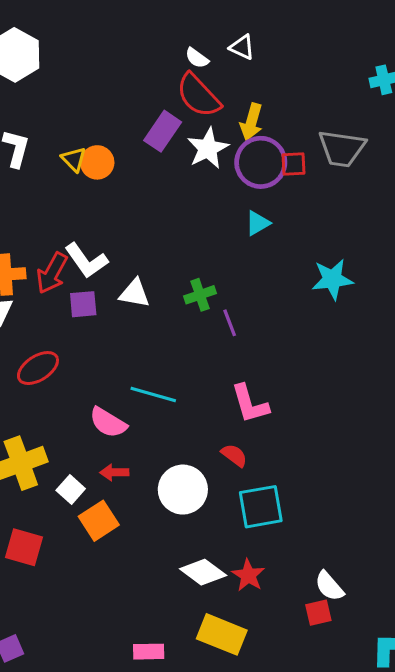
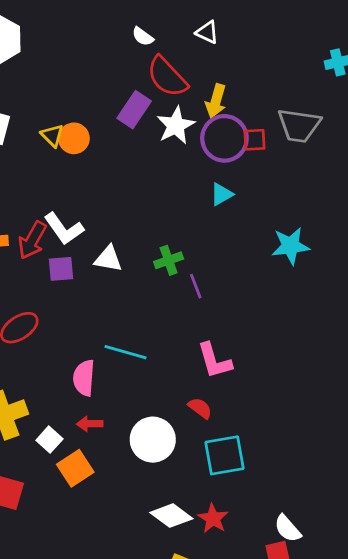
white semicircle: (197, 58) -> (143, 37), moved
pink semicircle: (108, 423) -> (84, 378), turned 63

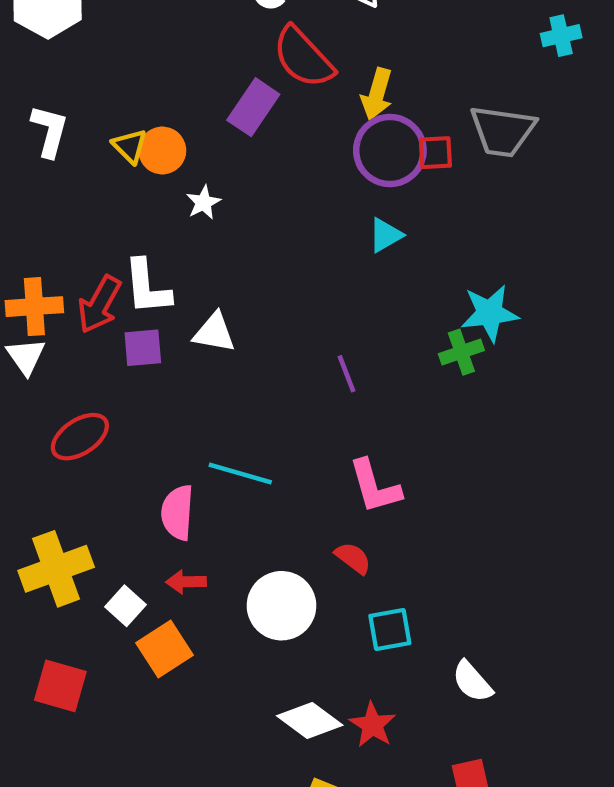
white star: (176, 125) -> (203, 203), moved, size x0.6
white L-shape: (64, 229) -> (147, 287), turned 30
green cross: (169, 260) -> (461, 352), moved
cyan square: (224, 455) -> (390, 630), size x0.7
white semicircle: (288, 528) -> (472, 682), moved

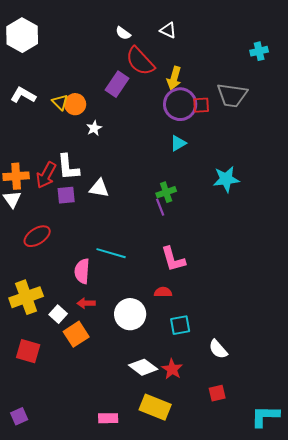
white L-shape: (50, 131) -> (23, 95), turned -75
green cross: (461, 352) -> (166, 192), moved
red semicircle: (353, 558) -> (163, 292), turned -36

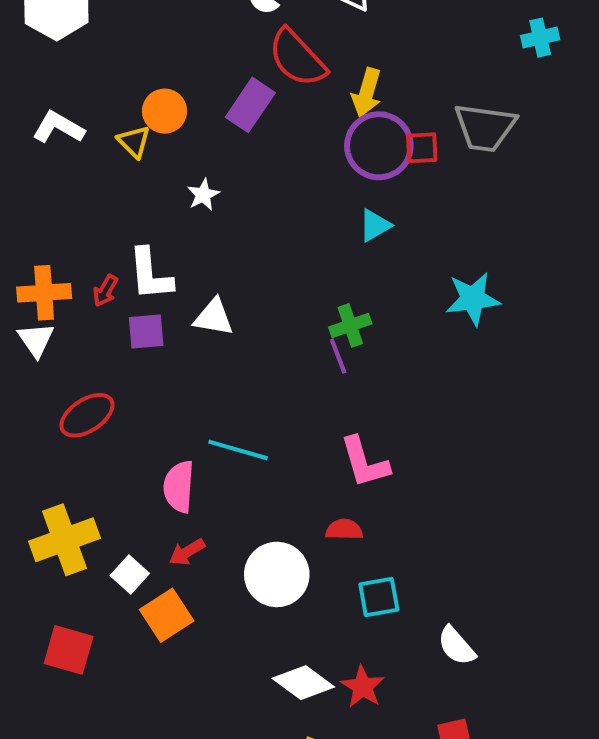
orange circle: (75, 104) -> (165, 111), moved
red arrow: (46, 175) -> (105, 291), size x0.6
red arrow: (86, 303) -> (187, 552), turned -30

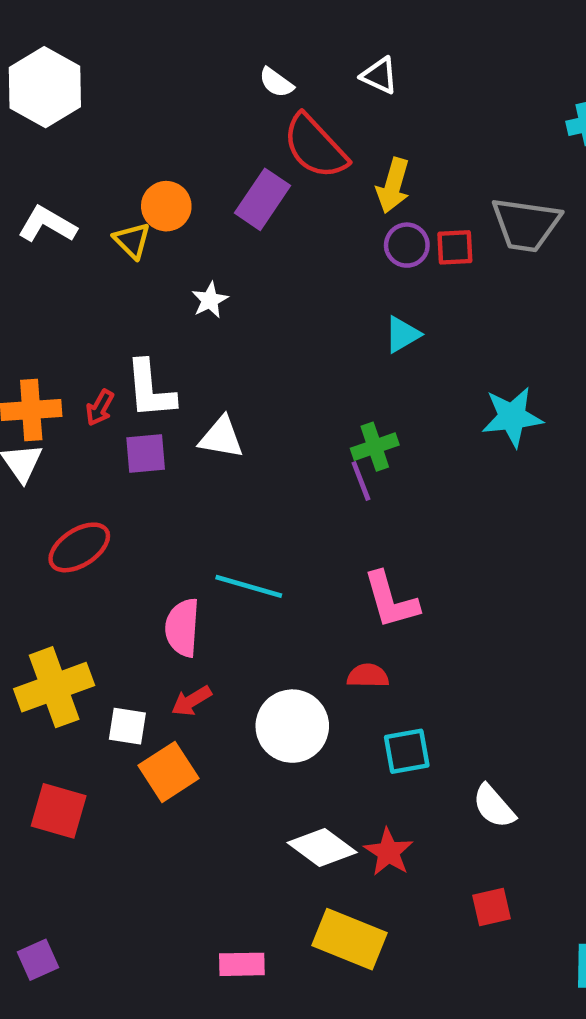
purple circle: (379, 146) -> (407, 245), size x0.6
white square: (130, 574) -> (127, 726), turned -33

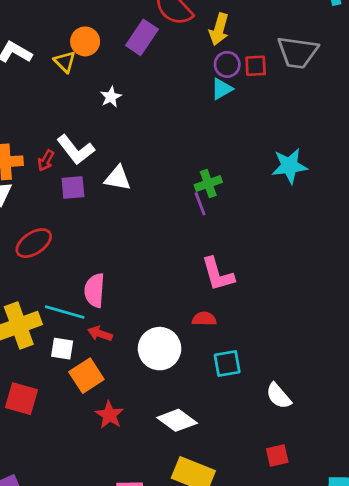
cyan triangle: (402, 334) -> (222, 89), moved
white L-shape: (150, 389) -> (76, 150), turned -33
cyan line: (249, 586) -> (65, 312), moved
red arrow: (191, 701) -> (100, 334), turned 50
red star: (388, 852) -> (109, 415), moved

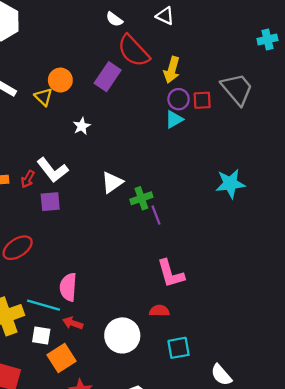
gray trapezoid: (298, 52) -> (237, 89), turned -138
white triangle: (118, 178) -> (112, 182), moved, turned -45
green cross: (208, 184) -> (141, 198), moved

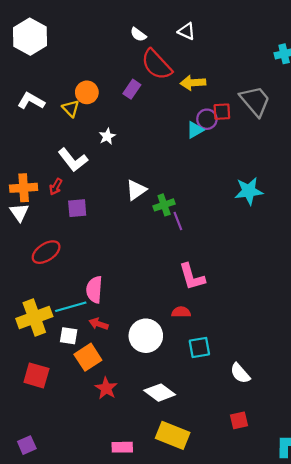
yellow arrow: (172, 70) -> (193, 83), turned 70
purple rectangle: (108, 77) -> (132, 89), size x0.7
purple circle: (179, 99) -> (207, 119), moved
white L-shape: (52, 170) -> (73, 160), moved
cyan line: (43, 305) -> (71, 307), turned -32

